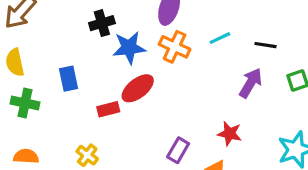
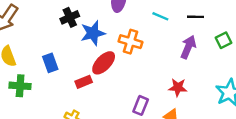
cyan line: (220, 38) -> (160, 16), turned 56
orange cross: (175, 47) -> (131, 42), moved

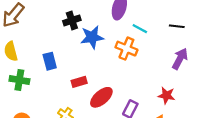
cyan line: (160, 16) -> (140, 29), moved
black line: (196, 17) -> (177, 26), moved
red ellipse: (104, 63) -> (101, 97), moved

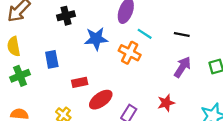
black cross: (72, 20) -> (66, 16), moved
green cross: (19, 80) -> (20, 76), turned -36
red star: (167, 95) -> (166, 103), turned -30

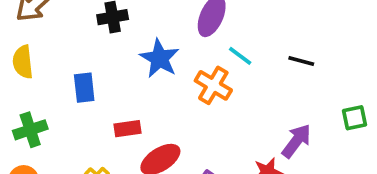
blue star: (96, 39) -> (160, 58), turned 30
purple arrow: (182, 67) -> (296, 141), moved
green cross: (20, 76) -> (30, 130), moved

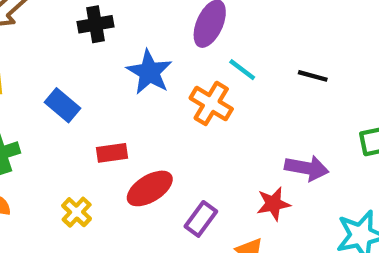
blue rectangle: (84, 88) -> (62, 105), turned -44
purple arrow: (296, 141) -> (307, 168), turned 63

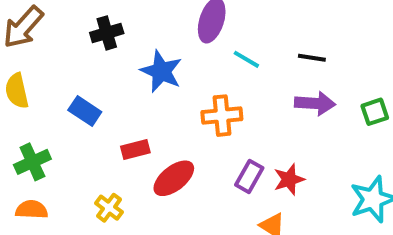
orange cross: (211, 103) -> (222, 116), moved, turned -30
purple arrow: (307, 168) -> (315, 103), moved
purple rectangle: (201, 219) -> (249, 176), moved

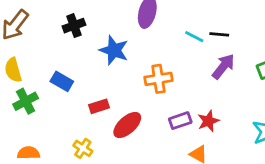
cyan line: (246, 59) -> (194, 37), moved
purple arrow: (315, 103) -> (223, 66), turned -52
green cross: (32, 162) -> (26, 101), moved
purple rectangle: (249, 176) -> (180, 121), turned 45

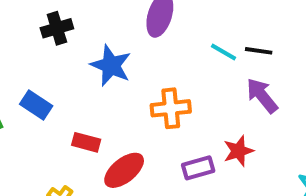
purple arrow: (223, 66) -> (262, 96), turned -80
red rectangle: (99, 106) -> (86, 142), turned 30
red star: (208, 121) -> (238, 151), moved

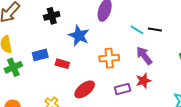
purple arrow: (262, 96) -> (144, 56), moved
blue rectangle: (36, 105) -> (40, 55), turned -49
red rectangle: (86, 142) -> (62, 64), moved

